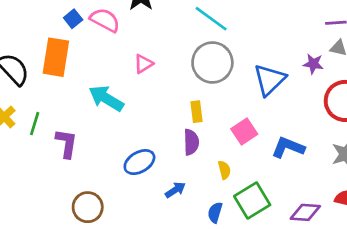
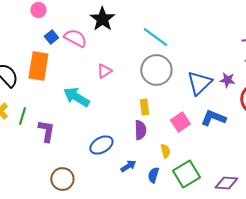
purple star: (313, 64) -> (227, 80), moved
blue L-shape: (288, 147) -> (213, 118), moved
blue semicircle: (215, 212) -> (153, 175), moved

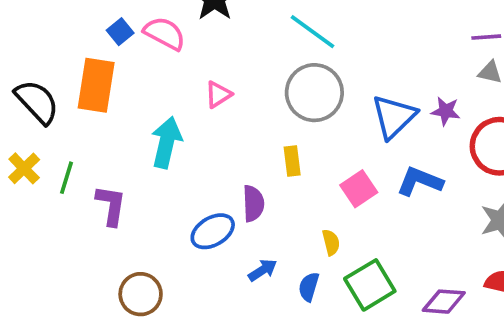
cyan arrow: (76, 97) -> (166, 143), turned 72
purple semicircle: (140, 130) -> (253, 204), moved

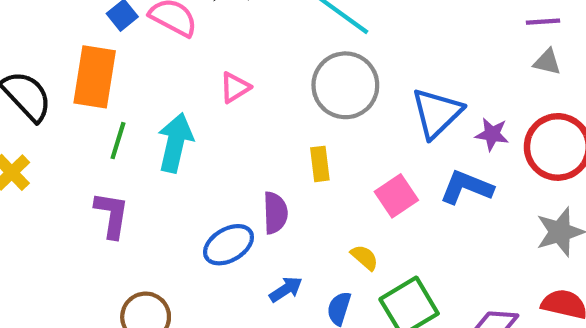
purple star: (446, 111) -> (492, 134), moved
green line: (67, 178) -> (118, 141), moved
yellow semicircle: (331, 242) -> (364, 257), turned -35

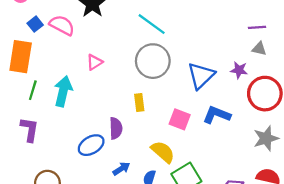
purple star: (492, 134) -> (239, 70), moved
pink square: (396, 196) -> (180, 119), turned -35
yellow semicircle: (364, 257) -> (163, 152), size x1.6

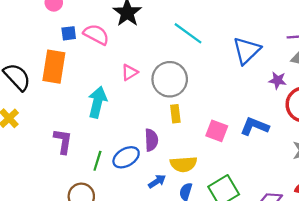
blue square: (35, 24) -> (69, 33), turned 32
gray circle: (153, 61) -> (170, 79), moved
blue triangle: (201, 76) -> (247, 51), moved
green line: (33, 90) -> (97, 161), moved
yellow semicircle: (163, 152) -> (183, 164), moved, turned 135

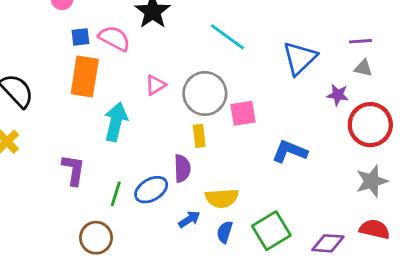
orange rectangle: (54, 67) -> (85, 77), moved
yellow rectangle: (175, 114) -> (199, 136), moved
blue L-shape: (255, 126) -> (290, 151), moved
pink square: (217, 131) -> (243, 113), moved, turned -30

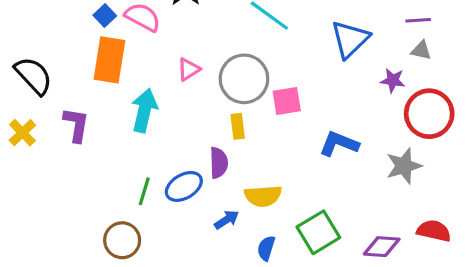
blue square: (80, 37) -> (105, 16), turned -36
purple L-shape: (73, 170) -> (76, 125), moved
gray star: (372, 181) -> (404, 166), moved
blue semicircle: (225, 232) -> (266, 248), moved

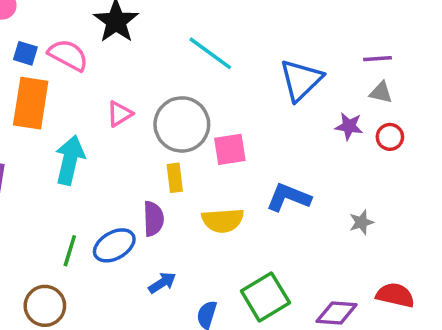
blue square: (105, 16) -> (25, 53), turned -30
red circle: (429, 114) -> (390, 137), moved, size x0.5
gray star: (404, 166) -> (361, 222), size x0.6
yellow semicircle: (263, 196) -> (223, 220), moved

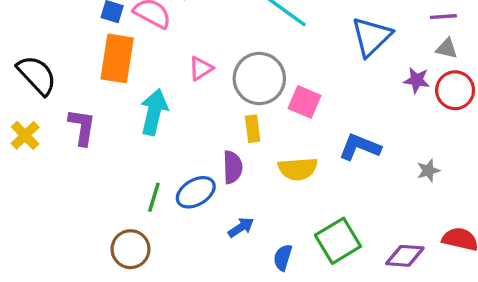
red circle: (390, 137) -> (455, 90), size x1.5
pink square: (230, 149) -> (305, 102), turned 32

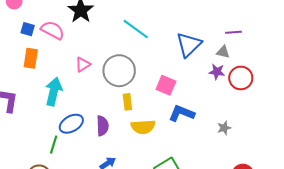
gray triangle: (447, 48) -> (223, 52), moved
orange rectangle: (117, 58) -> (31, 58), size x0.7
pink square: (305, 102) -> (166, 85), moved
yellow rectangle: (253, 129) -> (127, 102), moved
blue ellipse: (196, 192) -> (71, 124), moved

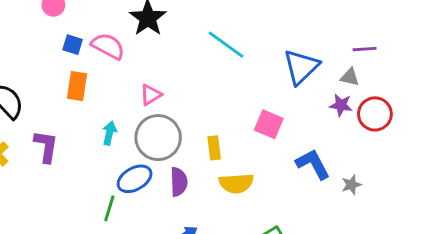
gray circle: (119, 71) -> (158, 138), moved
cyan arrow: (54, 91) -> (109, 133), size x0.6
blue L-shape: (182, 113) -> (313, 164), moved, turned 40

